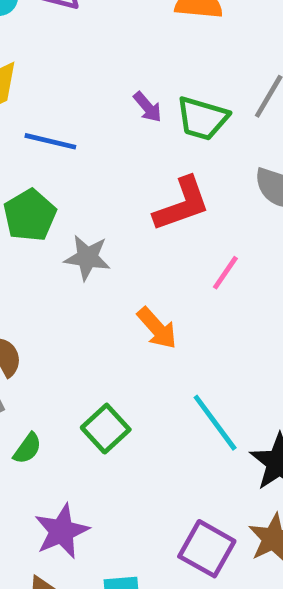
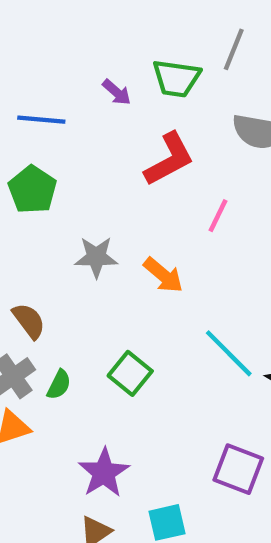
purple arrow: (148, 107) -> (117, 92), moved
gray star: (87, 257) -> (96, 257), moved
green semicircle: (27, 448) -> (59, 385), moved

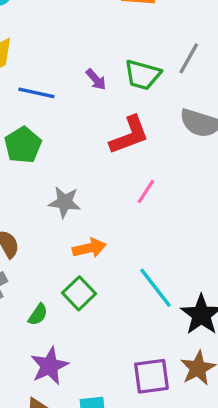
pink line: (218, 216) -> (146, 191), moved
orange arrow: (163, 275) -> (89, 248), moved, turned -60
green semicircle: (59, 385) -> (38, 315), moved
purple square: (238, 469) -> (151, 376), turned -36

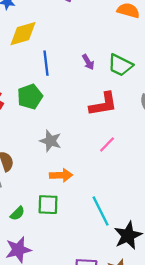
blue line: (36, 93) -> (46, 63), turned 60
green square: (79, 293) -> (48, 205), turned 35

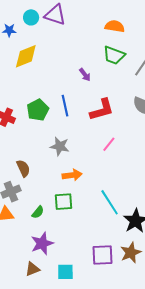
blue line: (46, 63) -> (65, 106), moved
green trapezoid: (120, 65) -> (114, 55), moved

